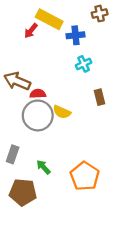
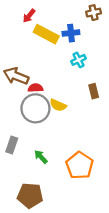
yellow rectangle: (49, 19) -> (46, 34), moved
red arrow: (31, 31) -> (29, 16), moved
brown pentagon: (23, 192) -> (30, 196), moved

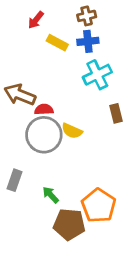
brown cross: (94, 13) -> (87, 16), moved
yellow rectangle: (46, 34) -> (57, 43), size x0.7
cyan cross: (79, 60) -> (97, 75), size x1.5
brown pentagon: (30, 196) -> (69, 224), moved

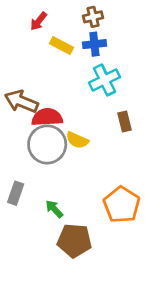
red semicircle: (44, 109) -> (47, 117), size x1.5
orange pentagon: (99, 206) -> (122, 205), moved

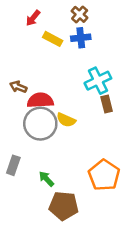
brown cross: (93, 17) -> (80, 14), turned -35
cyan cross: (104, 80) -> (98, 81), moved
brown arrow: (21, 101) -> (18, 87), size x0.6

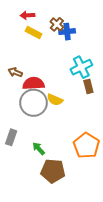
brown cross: (80, 14) -> (57, 24), moved
red arrow: (33, 18) -> (27, 15), turned 48
yellow rectangle: (53, 39) -> (34, 33), moved

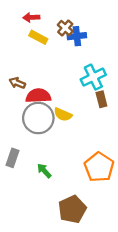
brown pentagon: (53, 171) -> (72, 209), moved, turned -30

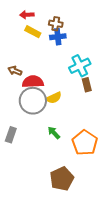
brown cross: (65, 28) -> (56, 24), turned -32
blue cross: (77, 36) -> (58, 37), moved
yellow semicircle: (63, 115) -> (54, 98), turned -49
green arrow: (44, 171) -> (54, 133), moved

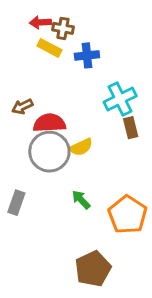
brown cross: (56, 24) -> (63, 28), moved
brown arrow: (15, 71) -> (22, 107), turned -48

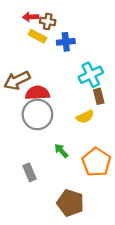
brown arrow: (22, 107) -> (17, 80), size x1.6
yellow semicircle: (81, 147) -> (85, 117), moved
gray rectangle: (16, 203) -> (29, 172), moved, turned -42
brown pentagon: (93, 269) -> (70, 203), turned -30

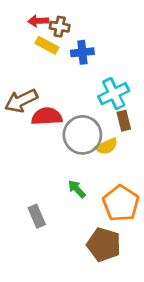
gray circle: (37, 114) -> (82, 135), moved
brown pentagon: (70, 203) -> (104, 245), moved

